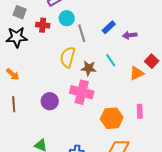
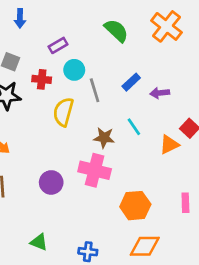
yellow semicircle: (68, 57) -> (63, 112), moved
pink rectangle: (140, 111) -> (185, 203), moved

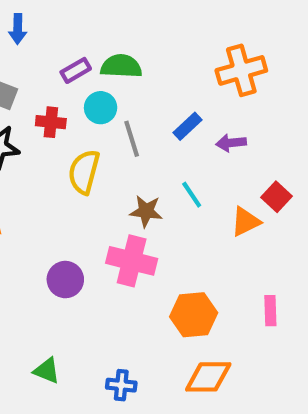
orange cross: (166, 26) -> (241, 70), moved, turned 36
green semicircle: (116, 31) -> (121, 66), moved, turned -40

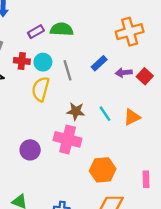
cyan circle: (101, 108) -> (43, 62), moved
cyan line: (192, 195) -> (105, 114), moved
red square: (277, 197) -> (145, 76), moved
pink rectangle: (270, 311) -> (146, 179), moved

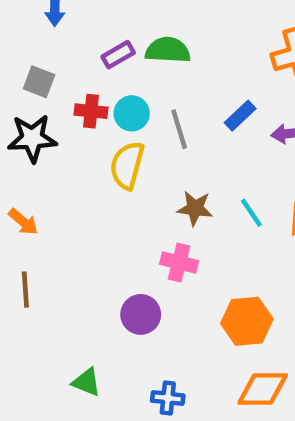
pink cross: (68, 139) -> (179, 262), size x0.7
purple circle: (30, 150) -> (141, 314), moved

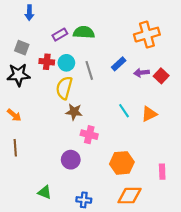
brown star: (195, 208) -> (74, 112), moved

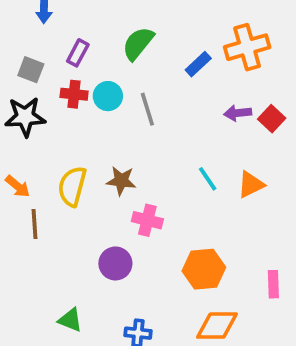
green semicircle: (84, 32) -> (138, 43), turned -54
purple rectangle: (60, 35) -> (78, 53), moved, turned -32
blue rectangle: (119, 64) -> (198, 64), moved
yellow semicircle: (64, 88) -> (72, 186), moved
brown line: (15, 148) -> (35, 224), moved

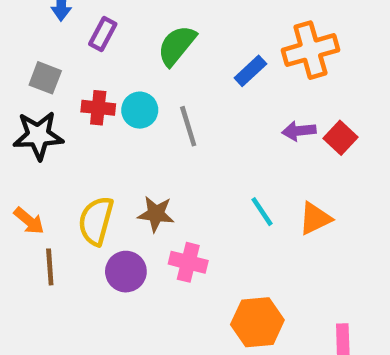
purple rectangle: (78, 53) -> (103, 34), moved
purple circle: (115, 263) -> (126, 272), moved

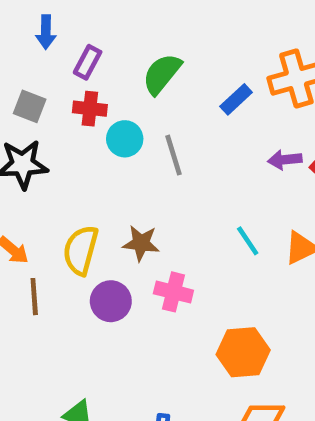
red cross: (98, 108) -> (90, 109), moved

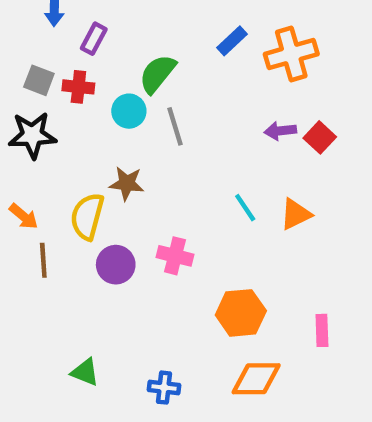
green semicircle: (162, 74) -> (157, 74), moved
blue rectangle: (236, 99) -> (232, 41), moved
red cross: (90, 109) -> (78, 87), moved
brown star: (141, 243) -> (127, 183), moved

